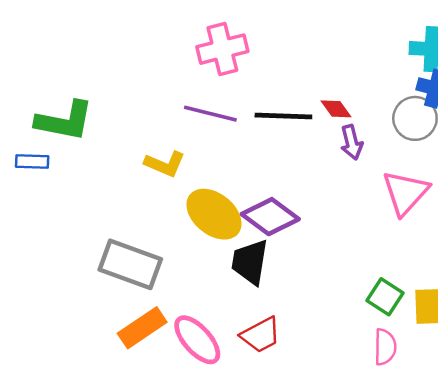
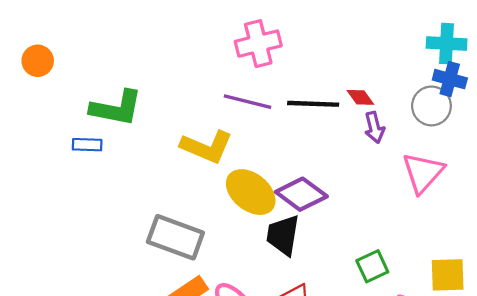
yellow L-shape: (165, 164) -> (207, 147), size x1.4
green square: (385, 297) -> (372, 266), moved, turned 32

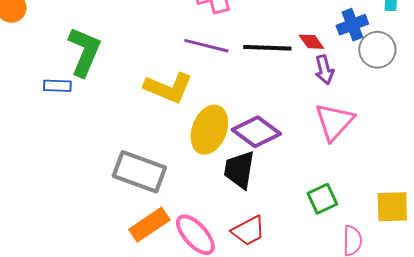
blue cross: (450, 79) -> (352, 25), moved, turned -36
green L-shape: (116, 108) -> (84, 52), turned -78
pink triangle: (423, 173) -> (334, 122), moved
yellow ellipse: (251, 192) -> (209, 130), turned 72

